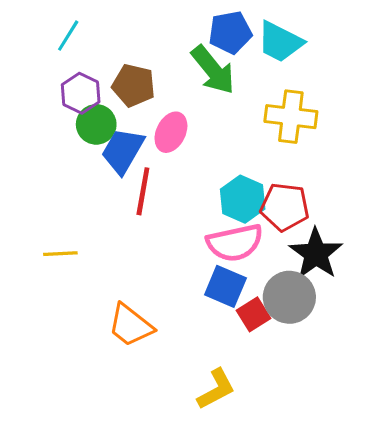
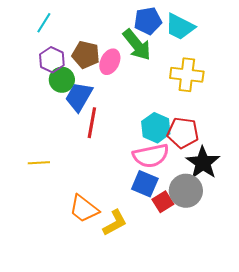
pink ellipse: (171, 132) -> (110, 62), moved
yellow L-shape: (216, 389) -> (115, 223), moved

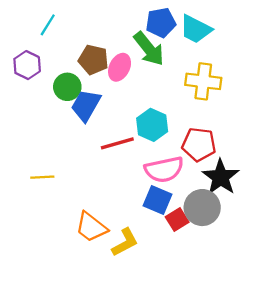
purple hexagon: (52, 60) -> (27, 65), moved
red line: (92, 123) -> (117, 143), moved, turned 64
cyan hexagon: (156, 128) -> (152, 125), moved

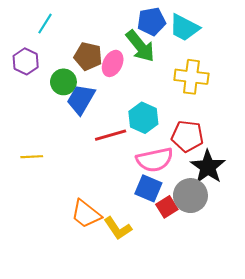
yellow line: (42, 177) -> (32, 157), moved
yellow L-shape: (125, 242) -> (118, 228), turned 84

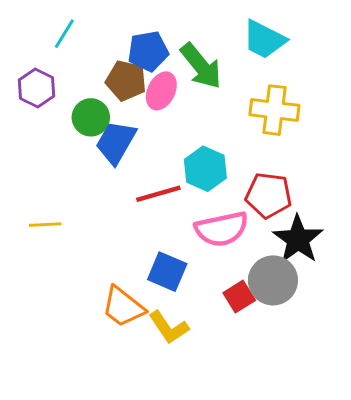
blue pentagon: (152, 21) -> (148, 51), moved
blue square: (148, 188) -> (167, 272), moved

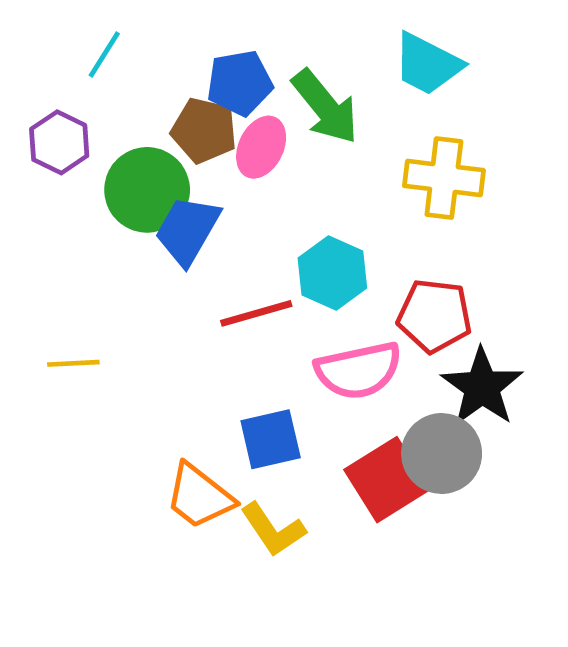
green circle: (91, 117) -> (147, 190), size x1.4
blue square: (167, 272) -> (271, 439), turned -36
red square: (239, 297) -> (387, 480), size x1.6

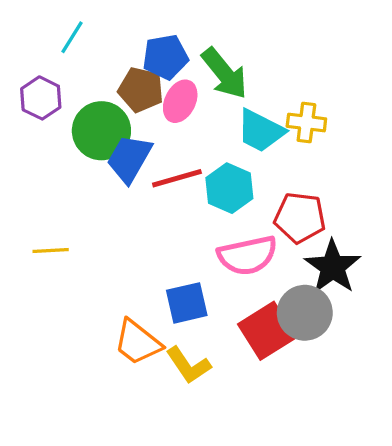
cyan trapezoid: (427, 64) -> (261, 131), moved
yellow cross: (444, 178) -> (306, 123), size x0.7
red line: (256, 313) -> (177, 178), moved

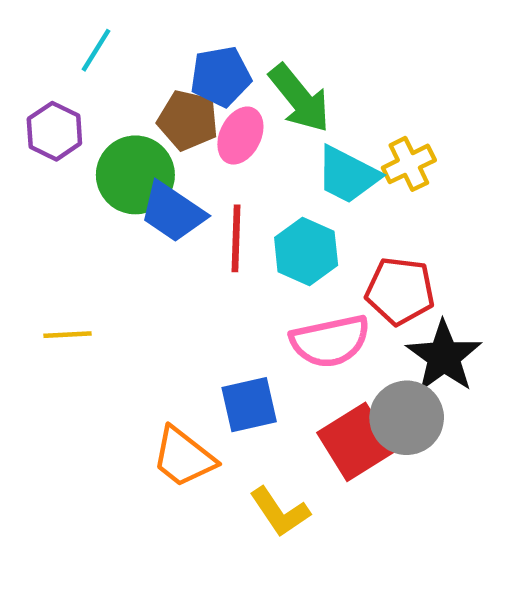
yellow cross: (306, 123) -> (409, 164), turned -33
blue trapezoid: (129, 159) -> (173, 212), turned -86
red line: (177, 178) -> (236, 238), turned -72
yellow L-shape: (188, 365) -> (280, 512), moved

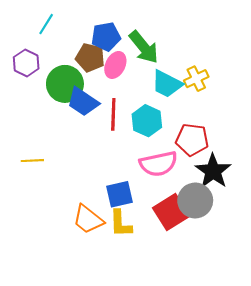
yellow L-shape: (280, 512) -> (121, 224), moved, turned 32

